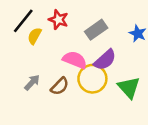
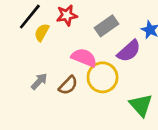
red star: (58, 20) -> (67, 15), turned -30
purple semicircle: (105, 60) -> (129, 51), moved
green triangle: (129, 88) -> (141, 105), moved

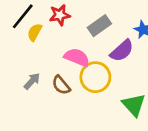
brown semicircle: (68, 85) -> (61, 85), turned 96

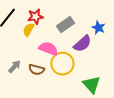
yellow semicircle: (35, 32) -> (28, 30), moved
brown semicircle: (61, 85) -> (36, 70), turned -35

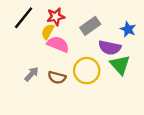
purple semicircle: (82, 44) -> (110, 48), turned 54
pink semicircle: (48, 49) -> (58, 44), moved
green triangle: (91, 85) -> (120, 65), moved

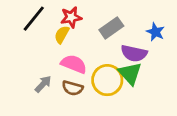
pink semicircle: (58, 44) -> (74, 64), moved
green triangle: (120, 65) -> (130, 73), moved

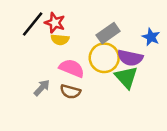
red star: (71, 17) -> (55, 23), moved, turned 30
yellow semicircle: (62, 35) -> (60, 40), turned -114
yellow circle: (107, 80) -> (104, 58), moved

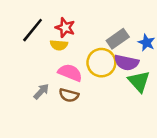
red star: (55, 23) -> (65, 28), moved
gray rectangle: (108, 33) -> (118, 39), moved
green triangle: (126, 77) -> (139, 81), moved

